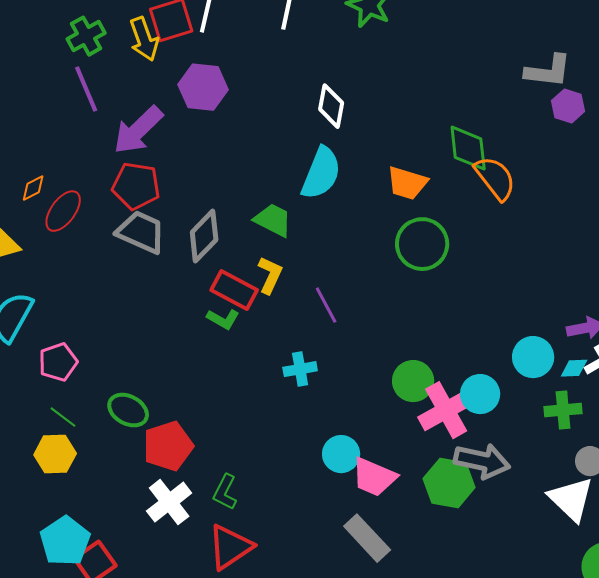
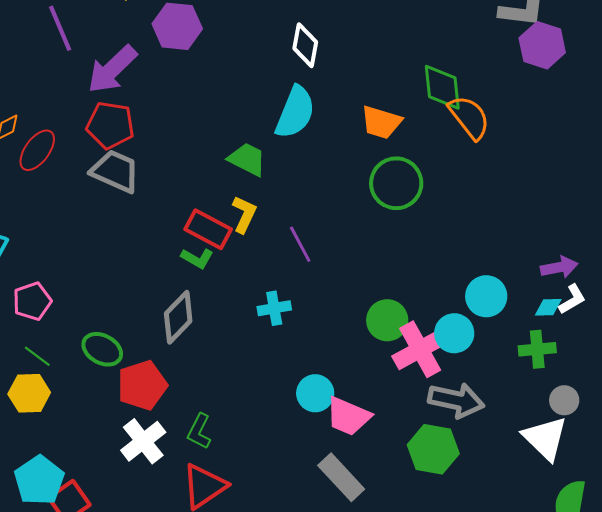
purple hexagon: (568, 106) -> (542, 45), size x1.4
gray diamond: (204, 236) -> (178, 317), moved
cyan circle: (533, 357) -> (486, 296), moved
green hexagon: (449, 483) -> (433, 449), moved

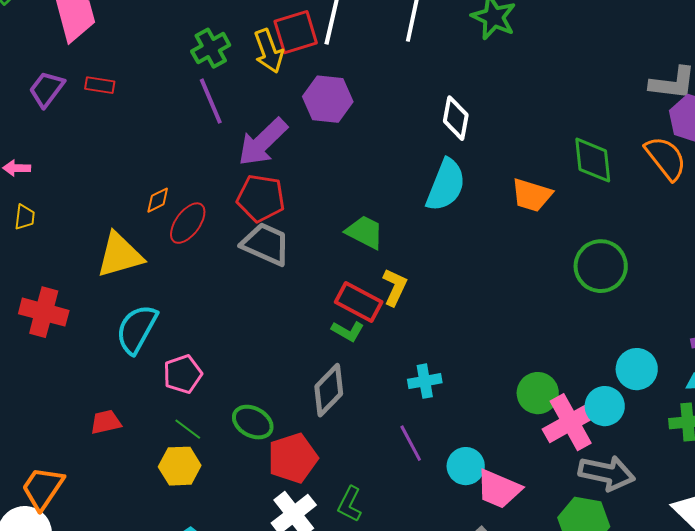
orange semicircle: (469, 117) -> (666, 158), moved
green trapezoid: (247, 159) -> (365, 232), moved
green circle: (396, 183) -> (601, 266), moved
purple line: (300, 244) -> (411, 443), moved

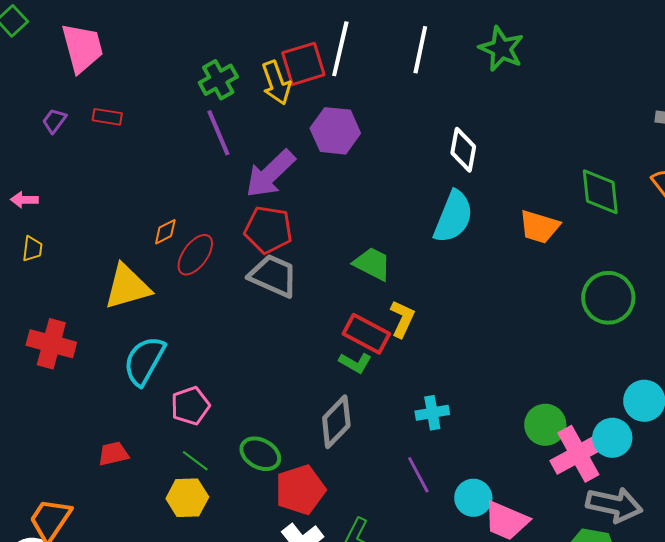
purple trapezoid: (47, 89) -> (54, 121), size x0.7

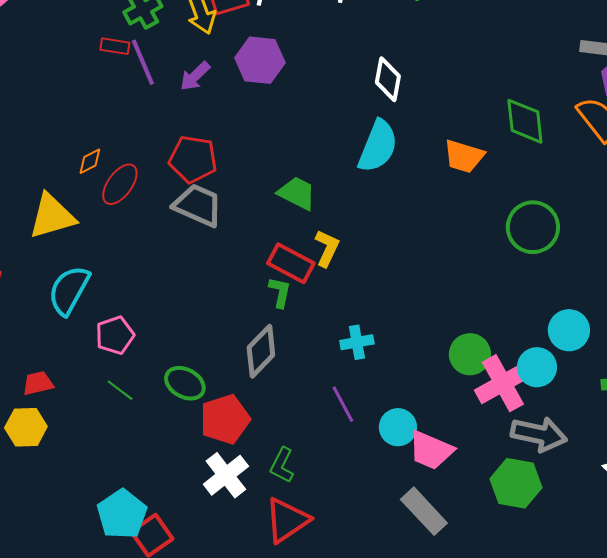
red rectangle: (107, 117) -> (115, 46), moved
purple arrow: (270, 174) -> (195, 76), moved, size x0.6
green L-shape: (355, 363) -> (280, 292), turned -108
yellow hexagon: (187, 498) -> (26, 427), moved

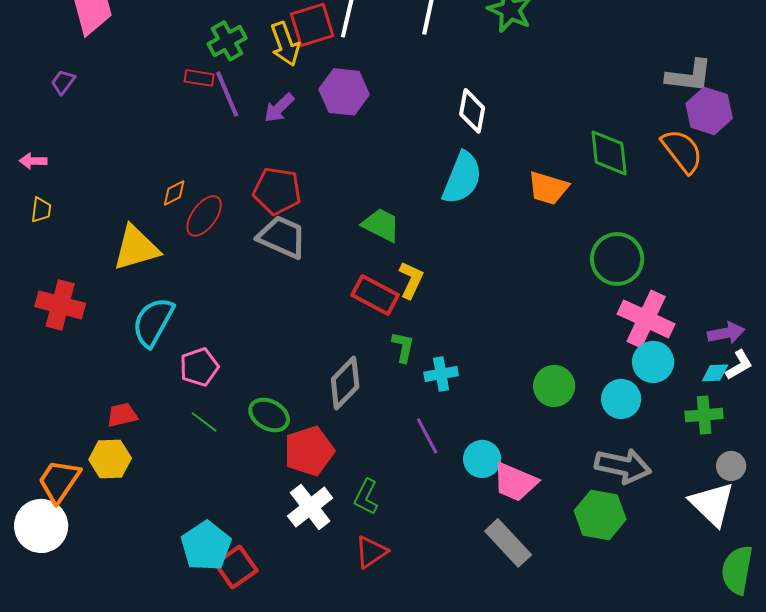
green L-shape: (280, 292) -> (403, 347), moved
pink cross: (503, 383) -> (646, 319), moved, turned -36
red triangle: (287, 520) -> (371, 552), size x0.7

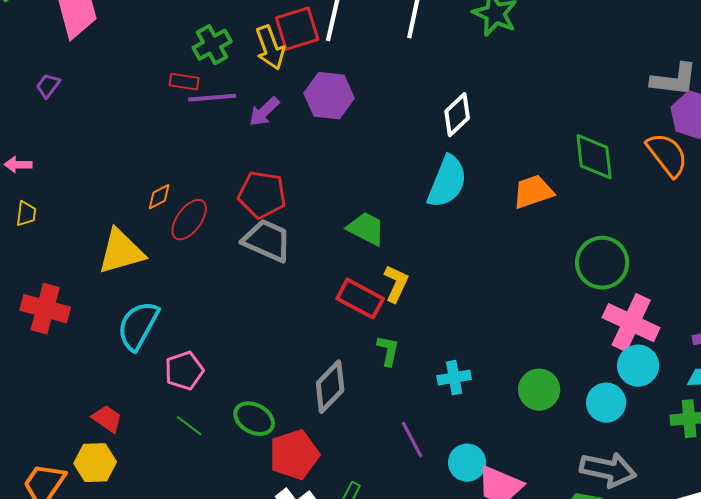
purple line: (227, 94) -> (212, 98), turned -72
white diamond: (472, 111) -> (457, 115), turned 36
orange trapezoid: (548, 188) -> (533, 192), turned 144
cyan cross: (441, 374) -> (454, 378), moved
red trapezoid: (122, 415) -> (107, 419), turned 48

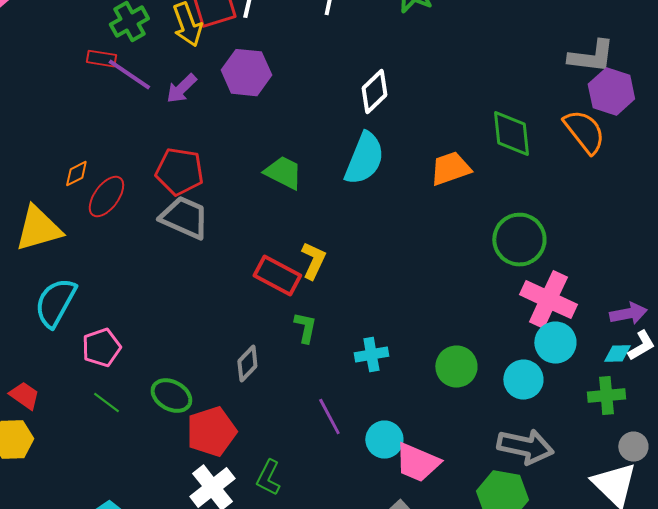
purple line: (212, 98) -> (129, 75), turned 39
green trapezoid: (366, 229) -> (283, 173), moved
gray diamond: (330, 387) -> (247, 364), size x0.7

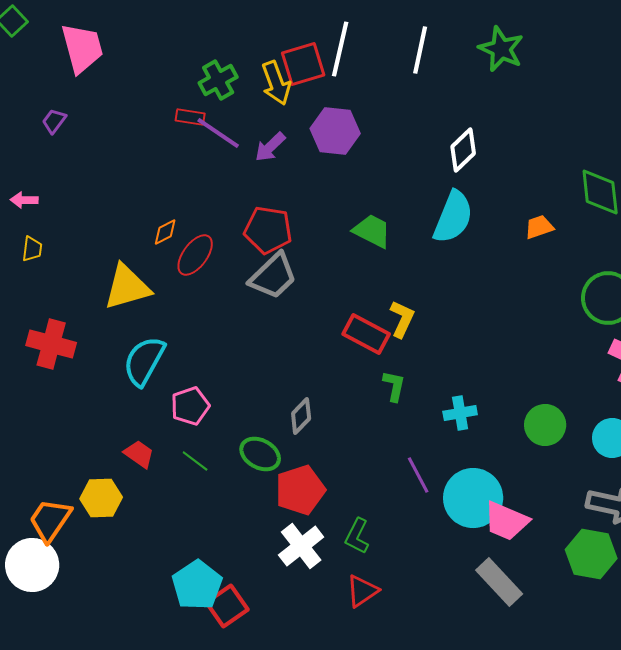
orange trapezoid: (450, 169) -> (539, 227), size x0.7
gray trapezoid: (184, 218) -> (273, 276), turned 112
gray diamond: (247, 364) -> (301, 416), moved
red trapezoid: (24, 396) -> (139, 454), moved
cyan circle: (384, 440) -> (473, 498), size x1.6

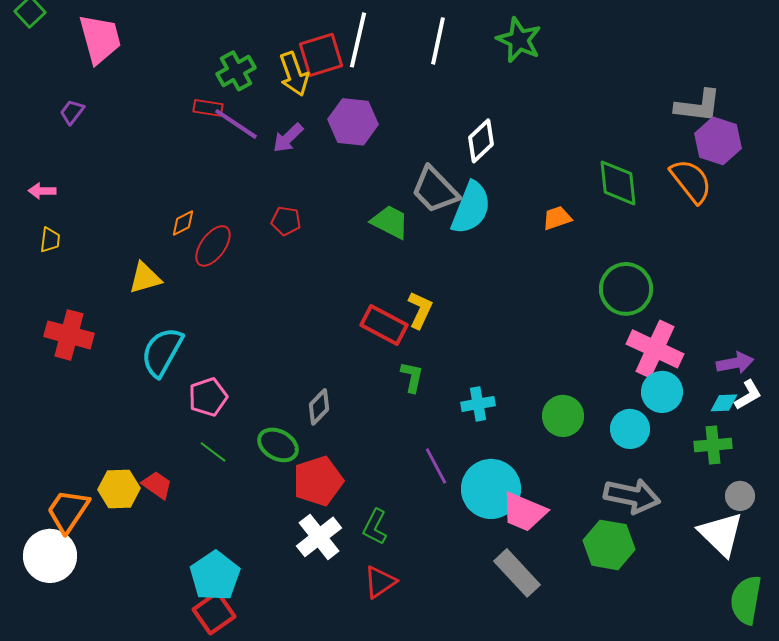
red pentagon: (268, 230) -> (286, 221), size x0.6
gray trapezoid: (273, 276) -> (435, 190), moved, turned 90
yellow triangle: (127, 287) -> (145, 278), size x0.7
red trapezoid: (139, 454) -> (157, 485), moved
red square: (227, 606) -> (214, 613), moved

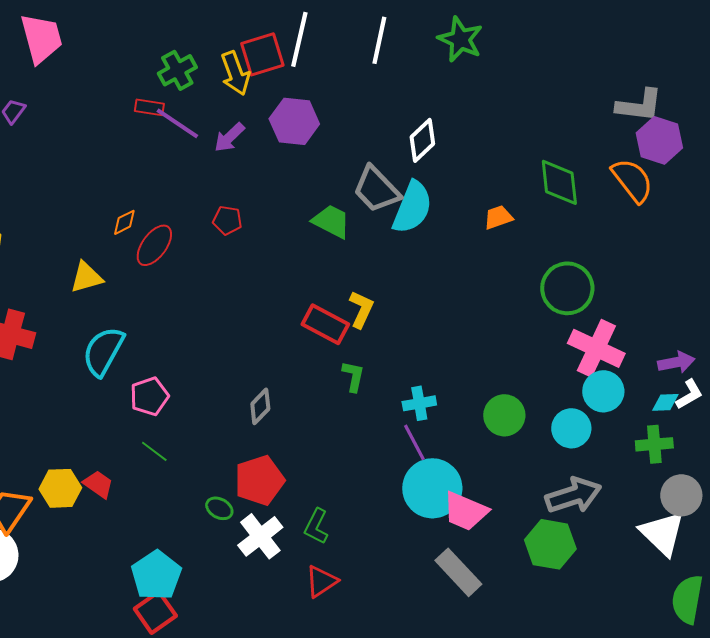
green ellipse: (278, 445) -> (219, 508), moved, size x0.7
purple line: (436, 466) -> (414, 442), moved
gray arrow: (632, 496) -> (573, 495), turned -30
gray circle: (740, 496) -> (681, 495), size x1.4

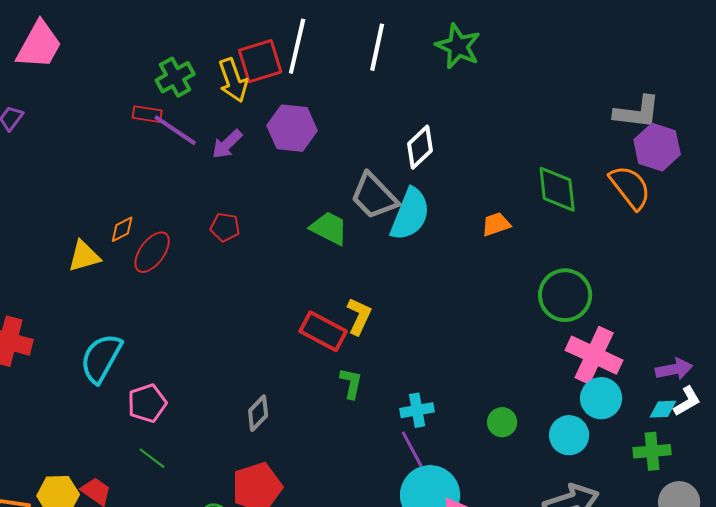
pink trapezoid: (41, 38) -> (39, 45), turned 44
yellow triangle: (86, 277) -> (84, 256), moved
green circle: (504, 415) -> (502, 422), size x0.7

